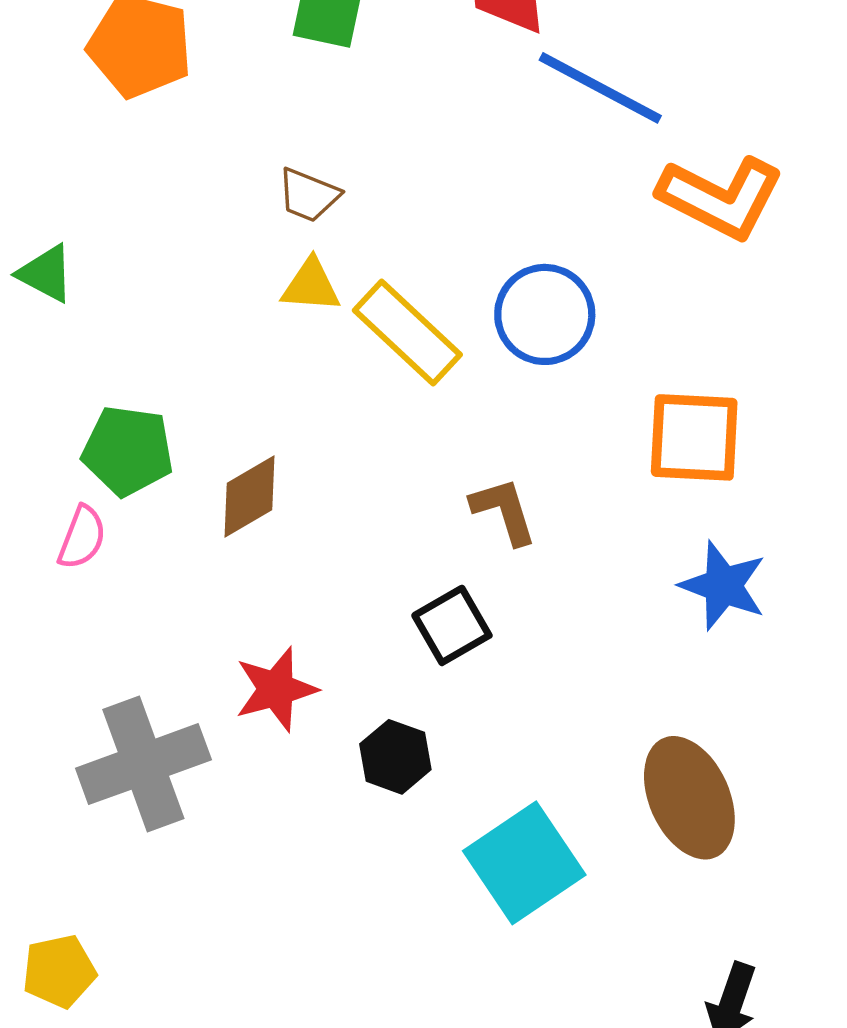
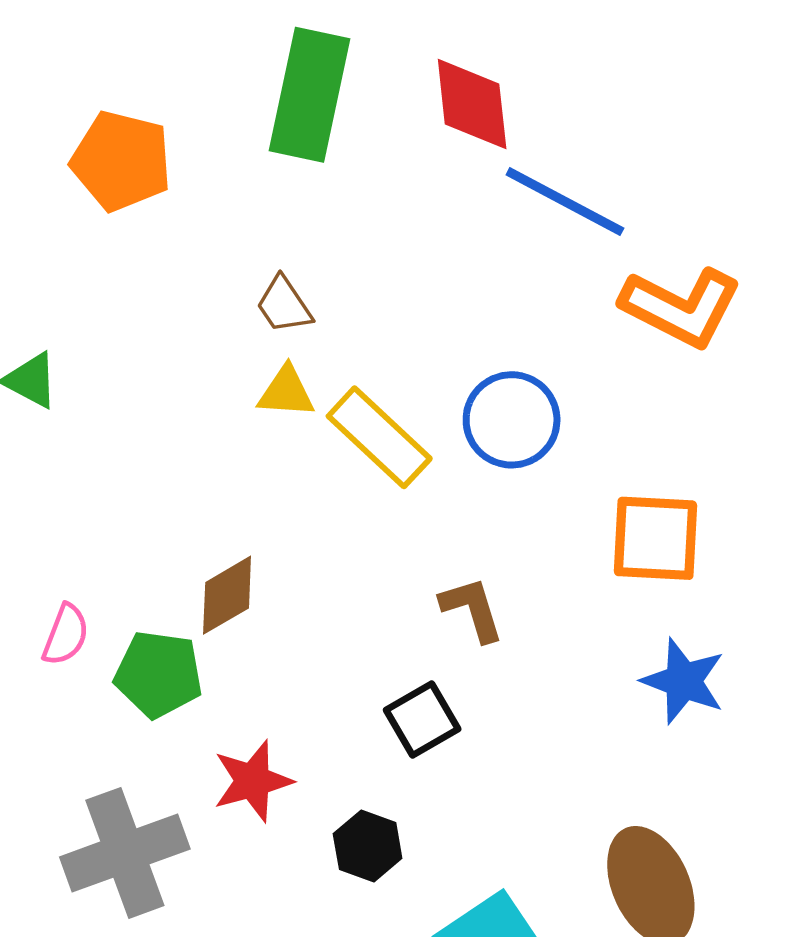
brown trapezoid: (309, 195) -> (284, 305), turned 34
green pentagon: (128, 451) -> (159, 674), moved

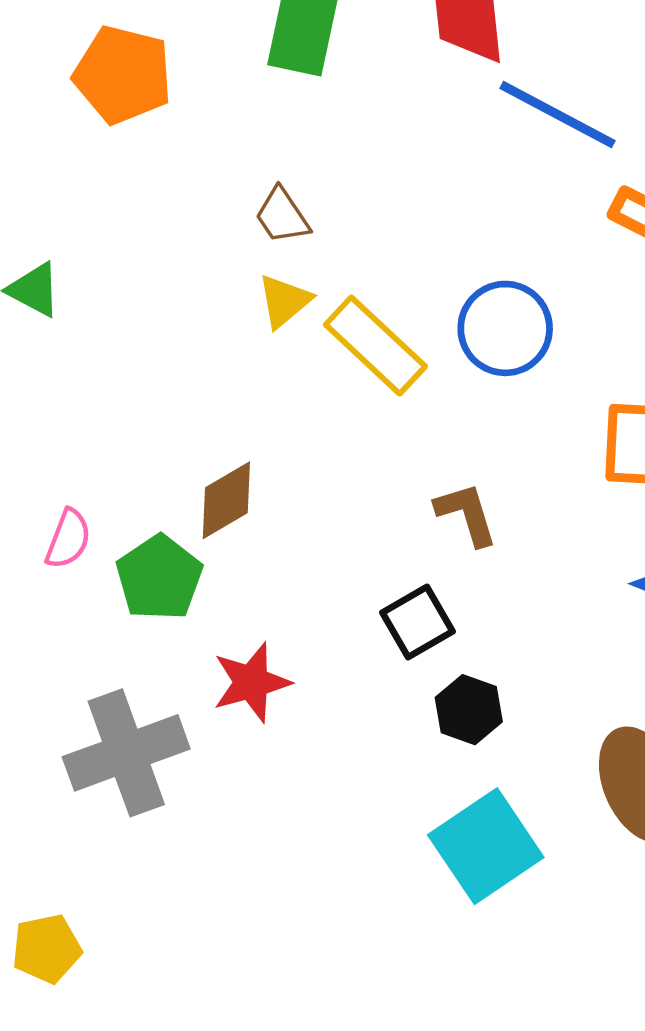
yellow triangle: (286, 392) -> (284, 301), turned -44
green pentagon: (159, 674) -> (159, 578), turned 30
black hexagon: (368, 846) -> (469, 710), moved

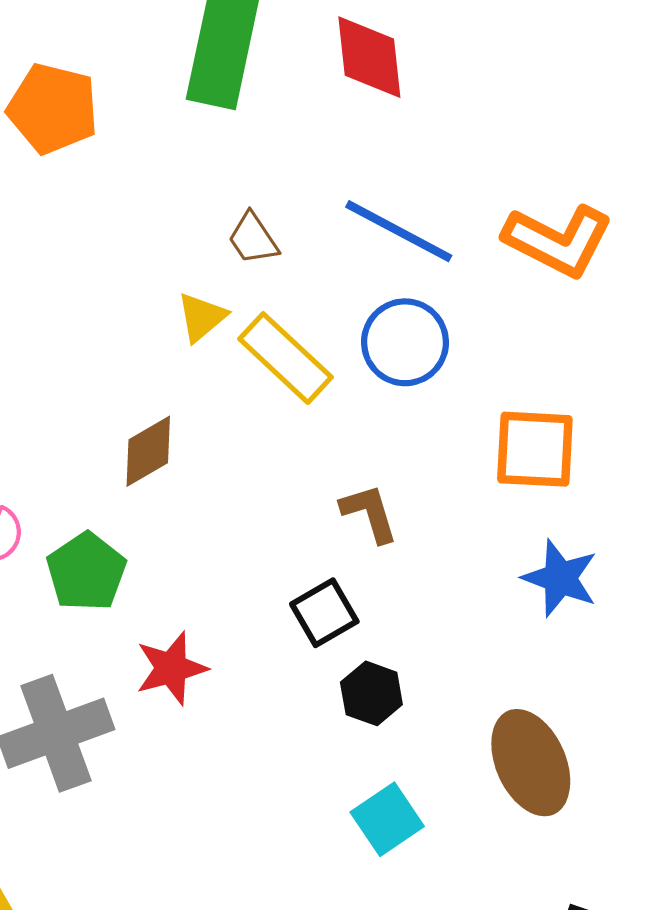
blue line: (557, 115) -> (399, 231), moved
brown trapezoid: (282, 216) -> (253, 239), moved
brown diamond: (226, 500) -> (148, 451), moved
cyan square: (486, 846) -> (387, 819), size x0.7

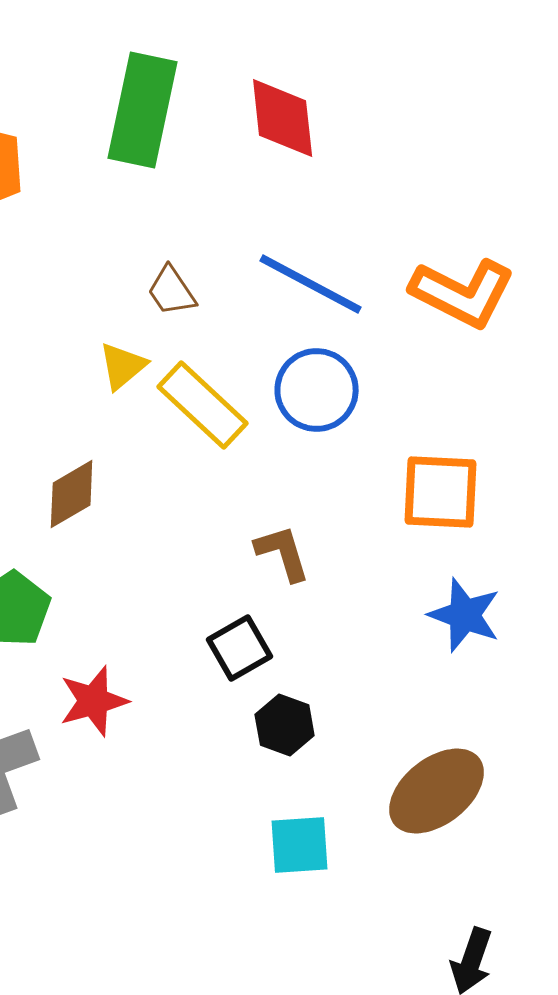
brown ellipse: (531, 763) -> (437, 791), turned 76
cyan square: (387, 819) -> (300, 845), turned 30

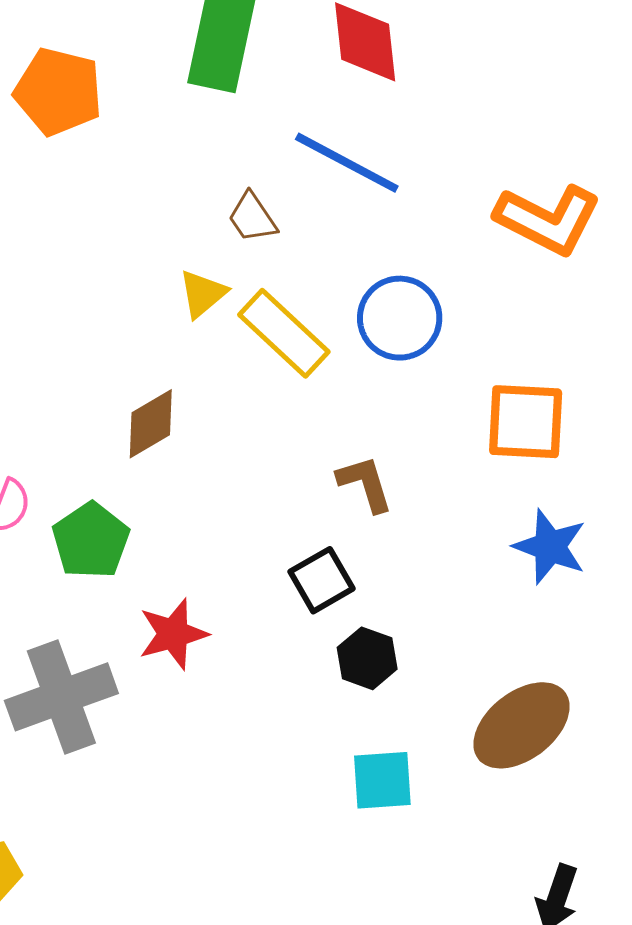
blue line: (311, 284) -> (347, 163), moved

